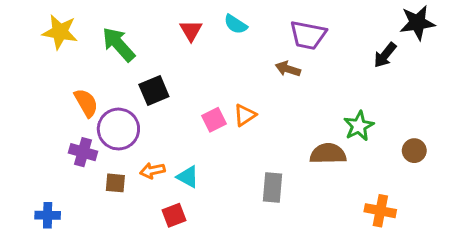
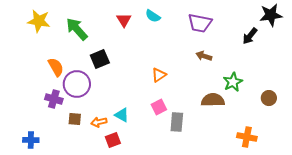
brown arrow: (288, 69) -> (204, 56), moved
pink square: (214, 120) -> (159, 107), moved
orange arrow: (152, 171) -> (99, 122), moved

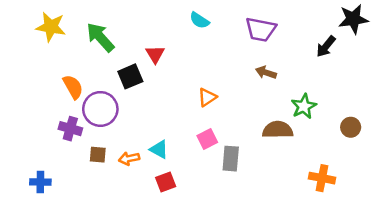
red triangle: (124, 20) -> (155, 54), moved
red square: (113, 140) -> (166, 182), moved

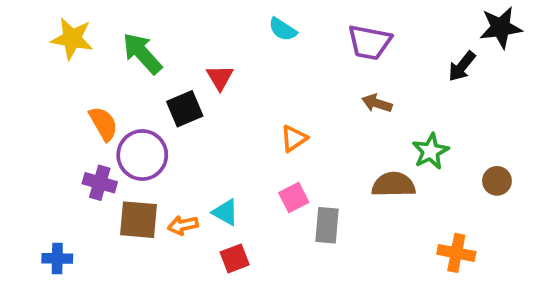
brown square: (98, 155) -> (139, 220), size x1.6

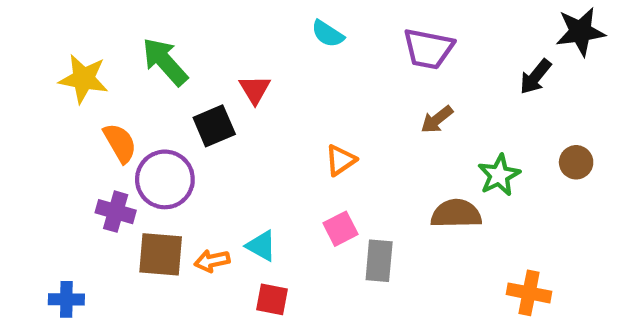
yellow star: (72, 39) -> (84, 79), moved
brown arrow: (377, 103) -> (437, 119), turned -56
brown circle: (497, 181) -> (576, 162), moved
red square: (235, 258) -> (272, 299), turned 32

